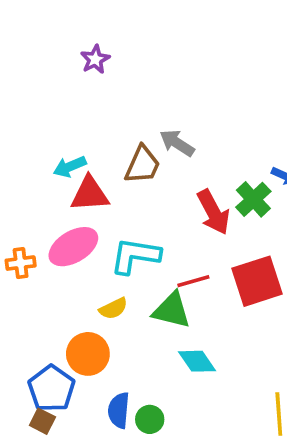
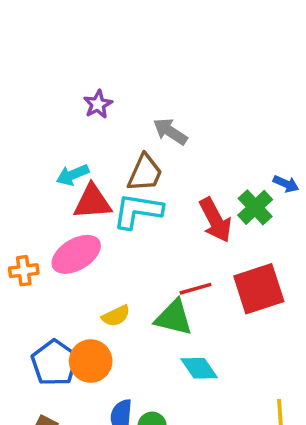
purple star: (95, 59) -> (98, 104), moved
gray arrow: (177, 143) -> (170, 131), moved
cyan L-shape: (135, 256) -> (138, 211), moved
blue pentagon: (52, 388) -> (54, 363), moved

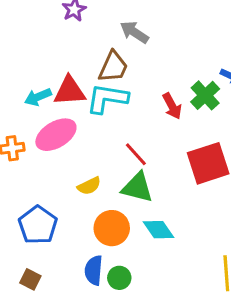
cyan arrow: (73, 175) -> (38, 97), moved
red arrow: (215, 220) -> (172, 106), size x0.7
red line: (196, 289) -> (136, 154), moved, turned 64
orange circle: (91, 361) -> (112, 228), moved

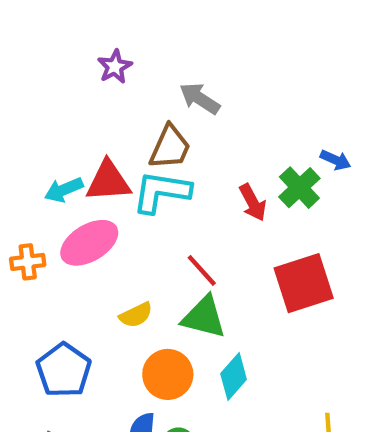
cyan diamond: (158, 230) -> (234, 377), turned 76

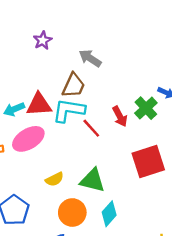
red line: (202, 270) -> (91, 128), moved

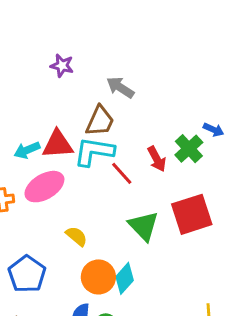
purple star: (43, 40) -> (62, 66), turned -30
yellow semicircle: (54, 179) -> (77, 236), turned -114
green triangle: (92, 180) -> (144, 226), moved, turned 32
cyan diamond: (109, 214) -> (125, 278), moved

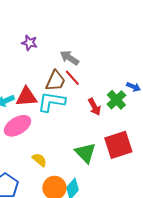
red line: (122, 173) -> (72, 78), moved

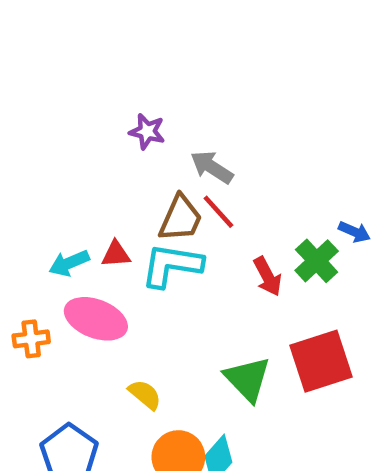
purple star: (29, 43) -> (147, 132), moved
red triangle: (26, 97) -> (116, 254), size x0.6
pink ellipse: (17, 126) -> (96, 319), turned 52

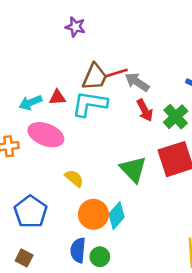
gray arrow: (212, 167) -> (137, 82), moved
red line: (218, 212) -> (117, 73), turned -65
green cross: (317, 261) -> (176, 117), moved

